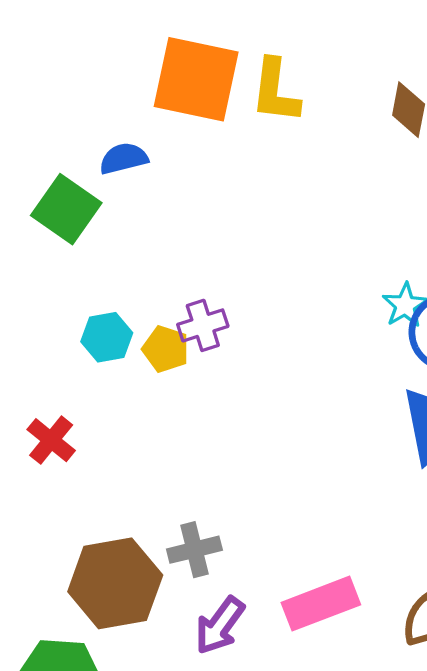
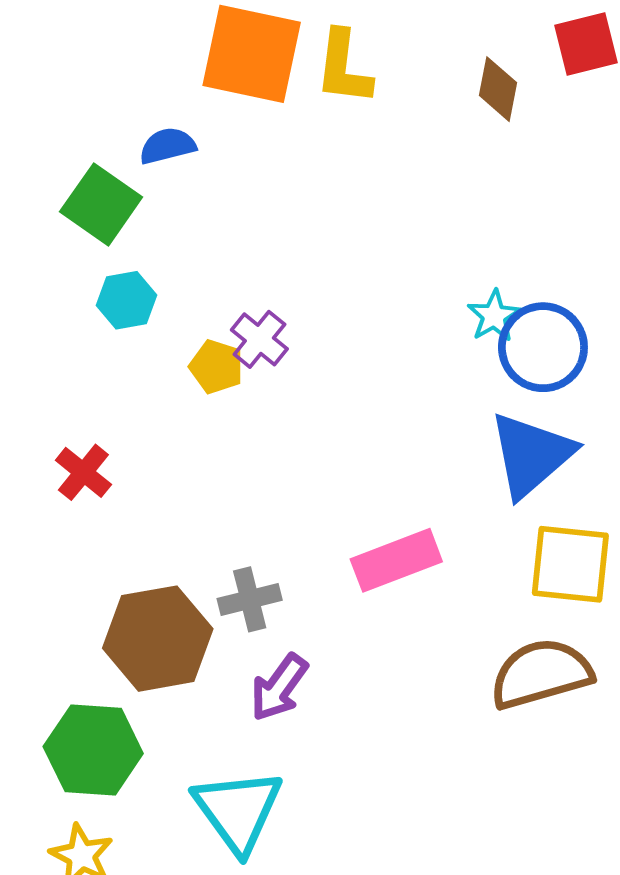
purple cross: (203, 325) -> (259, 339), turned -33
cyan hexagon: (107, 337) -> (126, 300), moved
pink rectangle: (321, 604) -> (396, 560), moved

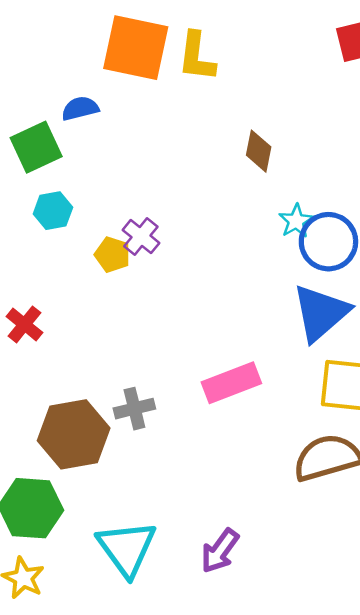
brown diamond: (498, 89) -> (259, 151), moved
green square: (101, 204) -> (36, 147), turned 30
purple arrow: (279, 687) -> (220, 551), moved

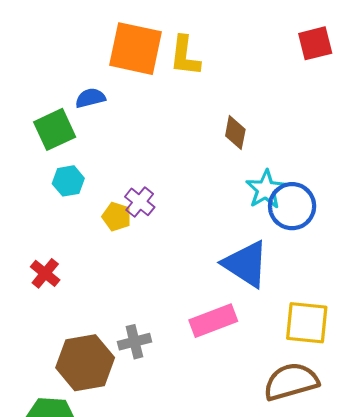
cyan star: (296, 221) -> (266, 189), size x1.4
blue triangle: (321, 313) -> (246, 264), moved, turned -46

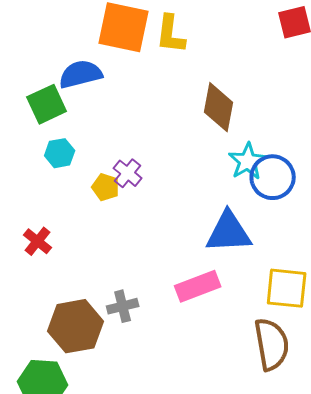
blue semicircle: (90, 98) -> (81, 74), size x1.5
brown diamond: (235, 133) -> (219, 107), size x1.5
blue triangle: (246, 264) -> (229, 232), turned -36
brown semicircle: (291, 382) -> (272, 344), turned 96

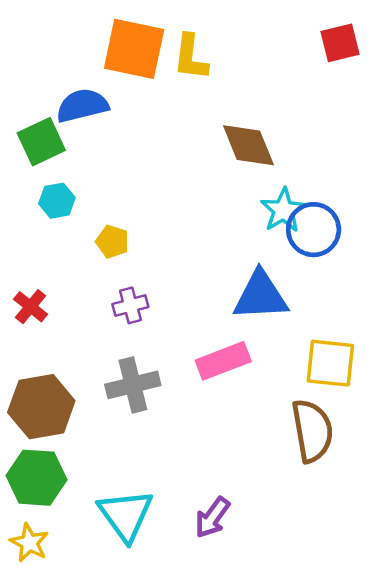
brown diamond: (219, 107) -> (248, 145), turned -33
purple cross: (128, 173) -> (130, 305), moved, turned 36
gray cross: (123, 306) -> (133, 385), size x1.4
brown hexagon: (76, 326) -> (41, 407), moved

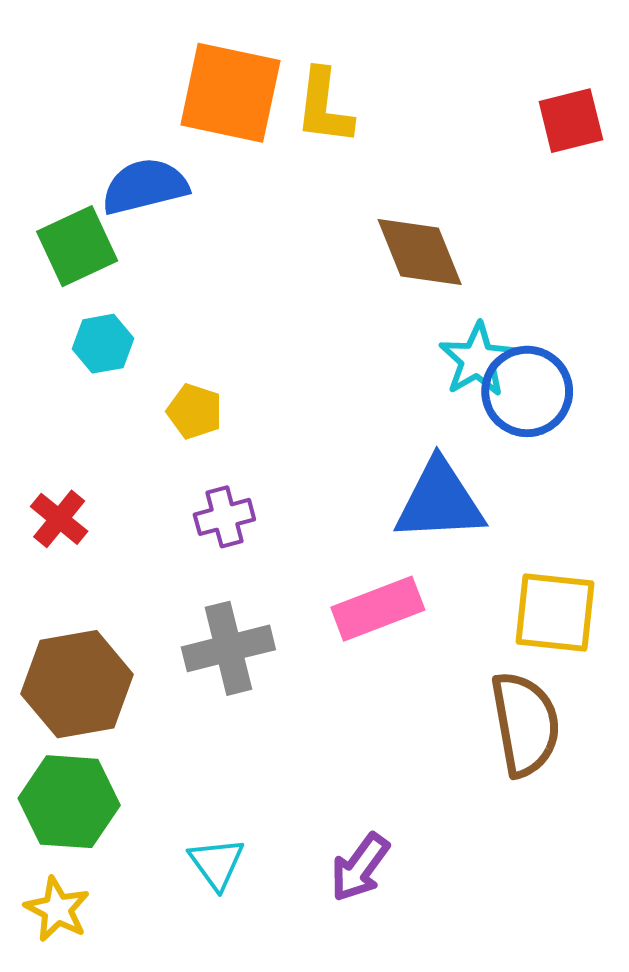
red square: (340, 43) -> (571, 121), moved
cyan triangle: (126, 515) -> (217, 863), size x0.6

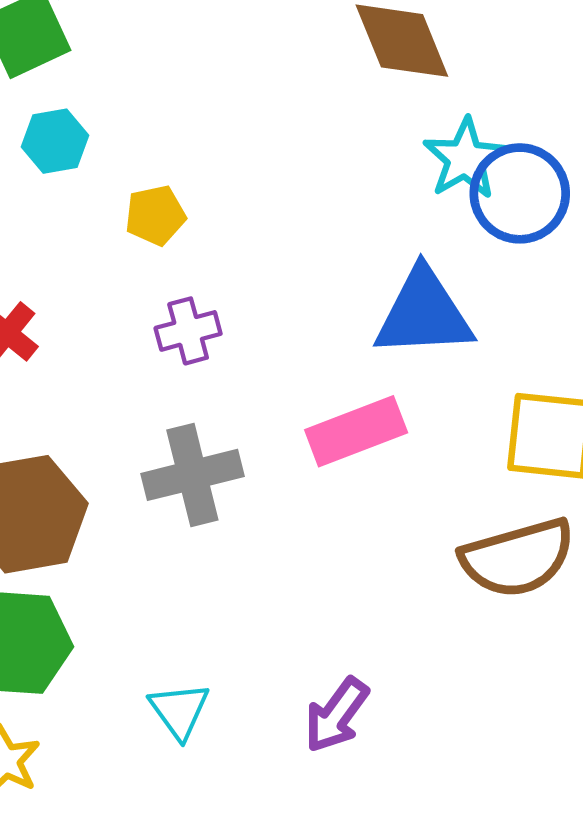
yellow pentagon: (195, 411) -> (155, 215), turned -30
brown semicircle: (525, 724) -> (518, 558), turned 84

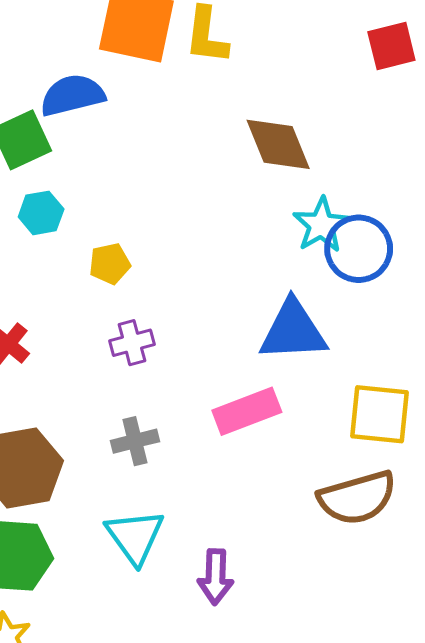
gray cross: (192, 475) -> (135, 441), size x0.7
cyan triangle: (179, 711) -> (135, 537), moved, size x1.4
purple arrow: (336, 715) -> (215, 577), moved, turned -34

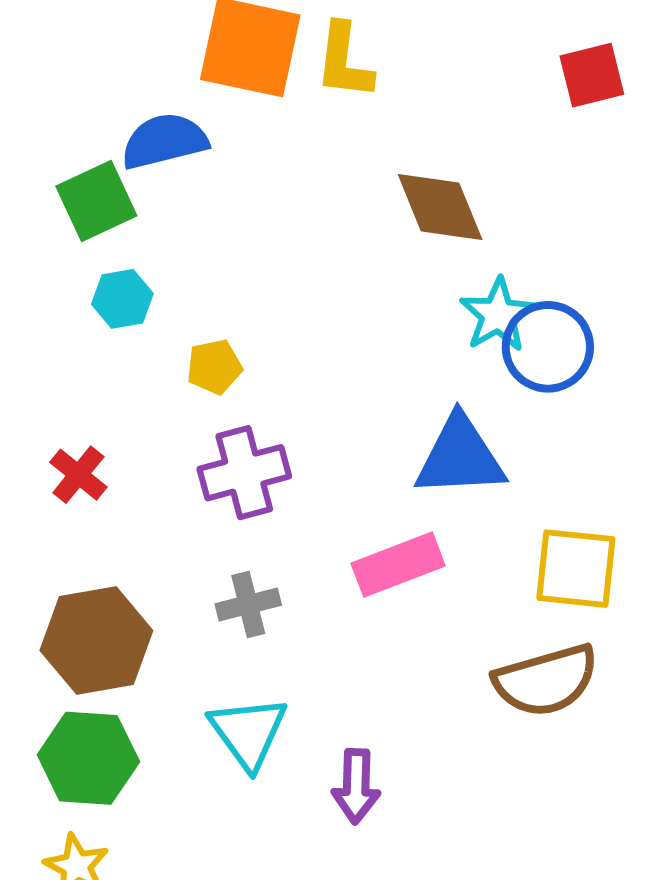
purple cross: (132, 343) -> (244, 473), size x1.5

